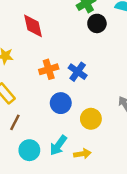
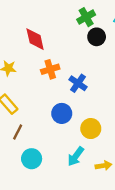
orange cross: (49, 69) -> (50, 69), moved
cyan arrow: (58, 145) -> (76, 156), moved
yellow arrow: (82, 154) -> (104, 166), moved

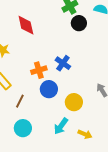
orange cross: (50, 69) -> (39, 70), moved
brown line: (18, 132) -> (20, 101), moved
yellow arrow: (104, 166) -> (85, 134), turned 32

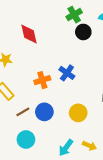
blue circle: (49, 89) -> (44, 112), moved
brown line: (20, 101) -> (23, 112), turned 32
cyan arrow: (61, 126) -> (66, 148), moved

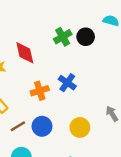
green cross: (74, 15) -> (63, 37), moved
red diamond: (29, 34) -> (25, 53), moved

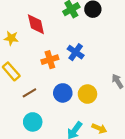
blue circle: (42, 126) -> (63, 93), moved

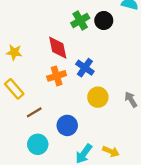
red diamond: (36, 24) -> (58, 48), moved
blue circle: (63, 93) -> (67, 125), moved
yellow circle: (87, 94) -> (98, 97), moved

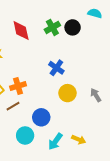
red diamond: (58, 48) -> (21, 30), moved
orange cross: (57, 76) -> (18, 86), moved
cyan circle: (38, 144) -> (25, 135), moved

